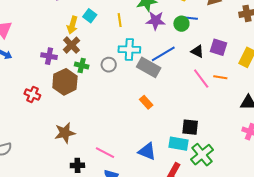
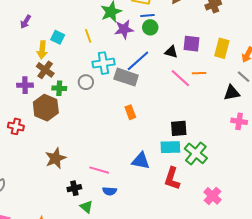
blue line: (191, 18) -> (147, 16), moved
orange rectangle: (146, 102) -> (130, 112), turned 32

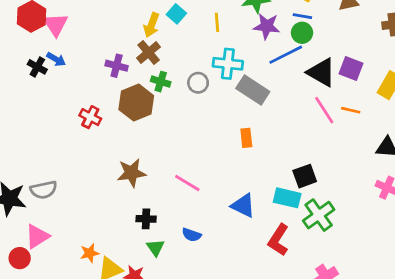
black triangle: (171, 52) -> (321, 72), size x1.6
blue line: (138, 61) -> (286, 55), moved
black square: (179, 128) -> (305, 176), turned -30
pink line: (99, 170) -> (187, 183), moved

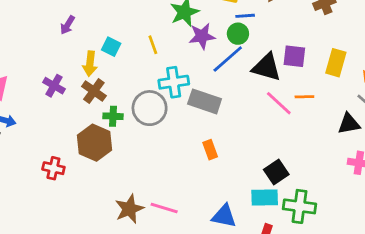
blue line: (302, 16) -> (245, 16), moved
purple cross: (117, 66) -> (54, 86), moved, turned 30
gray circle: (198, 83) -> (150, 108), size x1.6
brown star: (132, 173) -> (129, 209), moved
green cross: (319, 215) -> (299, 206), turned -32

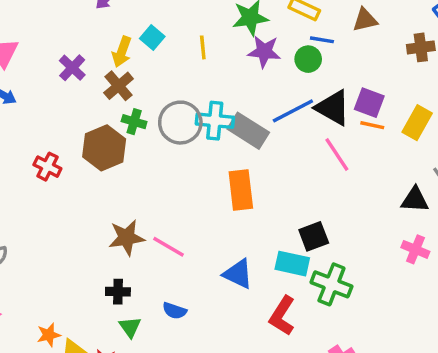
blue line: (228, 59) -> (293, 111), moved
cyan cross: (174, 82) -> (215, 121), moved
orange line: (304, 97) -> (372, 125), moved
orange rectangle: (210, 150) -> (241, 190), size x1.6

